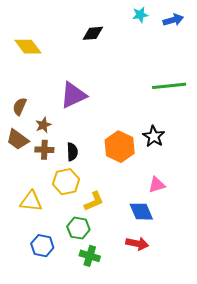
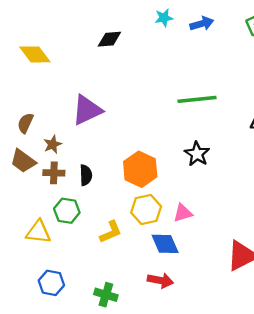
black star: (154, 136) -> (197, 154), moved
yellow hexagon: (66, 182) -> (146, 209), moved
green hexagon: (78, 228) -> (67, 211), moved

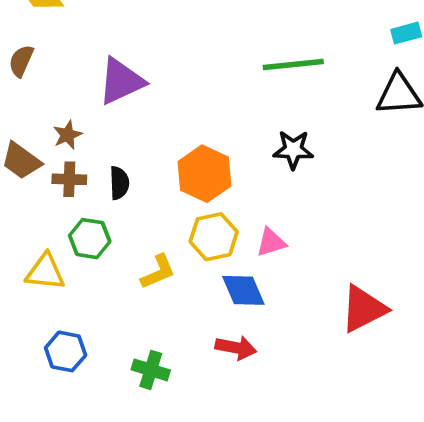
brown semicircle: (25, 123) -> (21, 61), moved
black star: (197, 154) -> (293, 150), turned -30

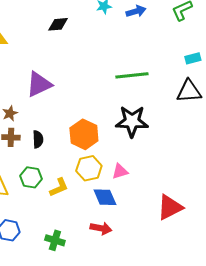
black star: (293, 150) -> (132, 121), size x1.5
green hexagon: (90, 239) -> (31, 177), moved

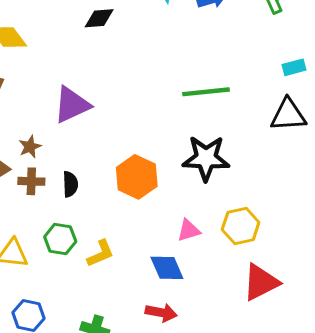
yellow hexagon: (89, 168) -> (241, 226), moved

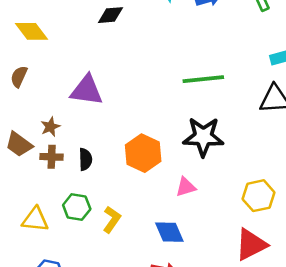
purple triangle: (72, 105) -> (87, 90), turned 33
yellow hexagon: (241, 226) -> (258, 196), moved
pink triangle: (189, 230) -> (186, 187), moved
yellow L-shape: (101, 253) -> (112, 220), turned -32

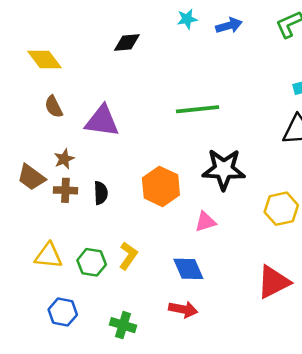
brown semicircle: (19, 77) -> (54, 107), moved, turned -50
green line: (203, 79) -> (198, 109), moved
yellow hexagon: (258, 196) -> (281, 209), moved
green hexagon: (77, 207) -> (92, 262), moved

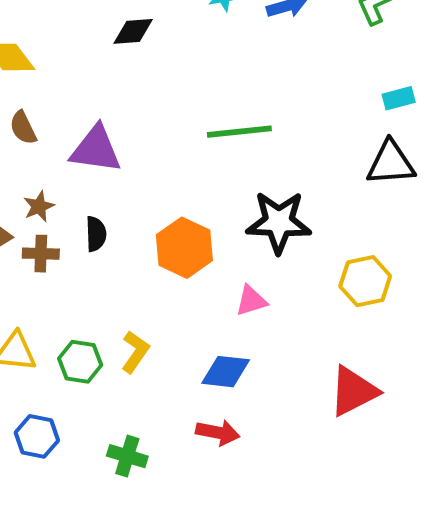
black semicircle: (101, 193) -> (96, 234), moved
blue diamond: (188, 269) -> (226, 372), turned -60

